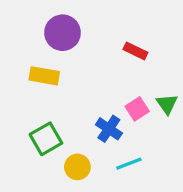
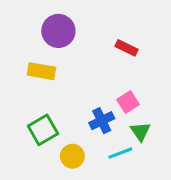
green triangle: (167, 104) -> (140, 131), moved
blue cross: (109, 129) -> (102, 121), turned 30

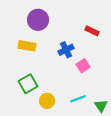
red rectangle: (126, 48) -> (92, 31), moved
blue cross: (102, 121) -> (66, 50), moved
green triangle: (140, 131) -> (101, 106), moved

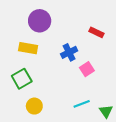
green square: (28, 84) -> (22, 79), moved
yellow circle: (47, 101) -> (34, 106), moved

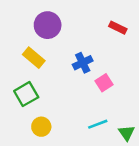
red rectangle: (96, 32) -> (118, 28), moved
yellow rectangle: (28, 48) -> (34, 58), turned 30

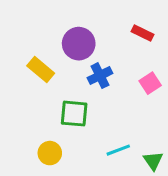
purple circle: (48, 25) -> (79, 44), moved
pink square: (104, 83) -> (150, 83), moved
green square: (26, 94) -> (74, 114), moved, turned 35

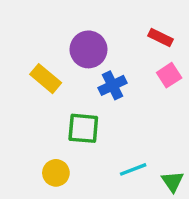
pink square: (150, 83) -> (169, 75), moved

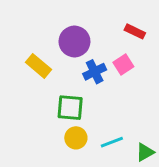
pink square: (169, 75) -> (123, 65), moved
yellow circle: (56, 173) -> (76, 138), moved
green triangle: (173, 181) -> (145, 152), turned 36

